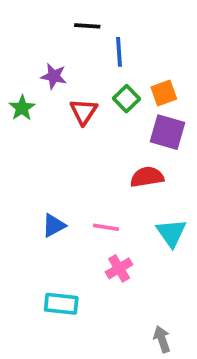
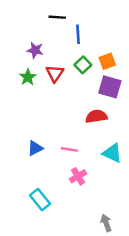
green star: (22, 108) -> (28, 77), moved
cyan triangle: (171, 233) -> (112, 153), turned -30
cyan rectangle: (61, 304) -> (40, 200), turned 45

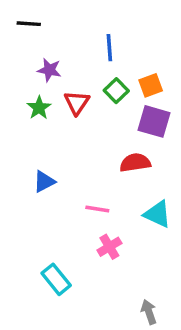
black line: (57, 17) -> (29, 24), moved
blue triangle: (35, 148) -> (44, 182), moved

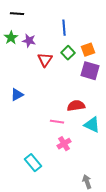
green star: (39, 108) -> (11, 38), moved
red semicircle: (135, 163) -> (76, 106), moved
blue triangle: (44, 182) -> (17, 95), moved

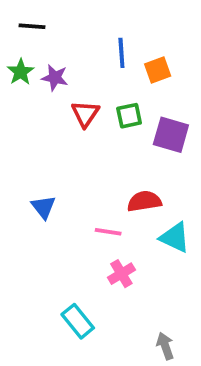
orange square: (88, 50) -> (158, 70), moved
green square: (68, 53) -> (129, 116), moved, turned 32
blue triangle: (17, 95) -> (43, 207), moved, turned -40
cyan rectangle: (33, 163) -> (78, 321), moved

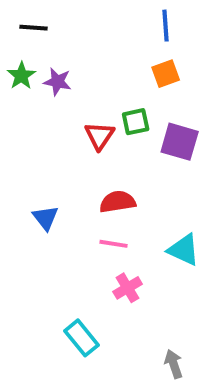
blue line: (121, 53) -> (166, 26), moved
red triangle: (85, 114) -> (99, 136), moved
red semicircle: (144, 201) -> (118, 202), moved

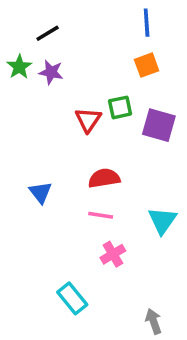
black line: (33, 28) -> (48, 33), moved, turned -35
cyan triangle: (184, 250) -> (162, 221), turned 40

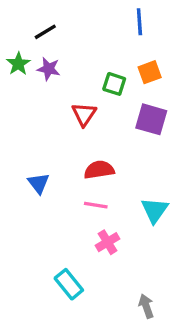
orange square: (147, 65) -> (150, 72), moved
green square: (120, 107) -> (114, 84), moved, turned 30

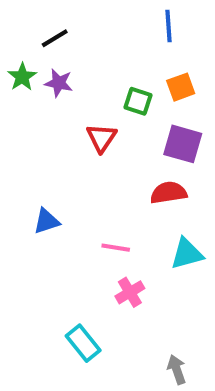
red semicircle: (99, 170) -> (168, 193), moved
blue triangle: (39, 183) -> (47, 221), turned 50
cyan triangle: (155, 210) -> (187, 254), turned 40

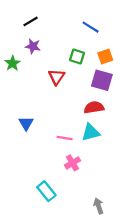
blue line: (168, 26) -> (91, 27), moved, turned -54
green star: (22, 77) -> (12, 63), moved
orange square: (181, 87) -> (105, 57), moved
blue triangle: (47, 221) -> (26, 123), turned -42
cyan triangle: (187, 254) -> (91, 132), moved

